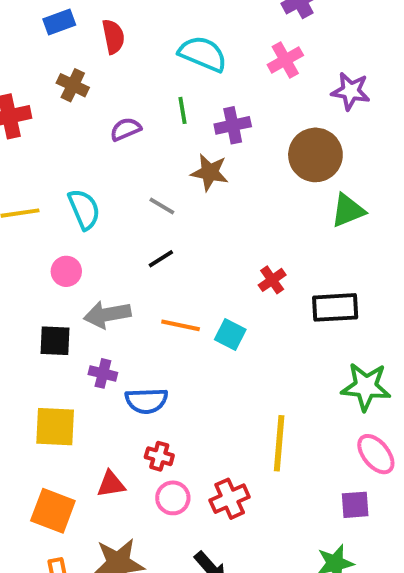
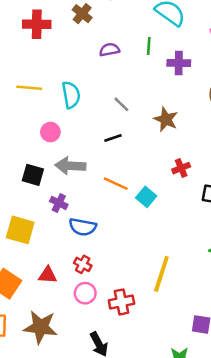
brown star: (210, 172) -> (166, 119), moved

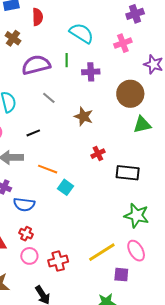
purple semicircle: (109, 50) -> (36, 65), size x1.8
gray line: (121, 104) -> (49, 98), moved
black line: (113, 138) -> (33, 133), moved
cyan square: (146, 197) -> (65, 187), moved
yellow line: (161, 274) -> (102, 252), moved, turned 44

